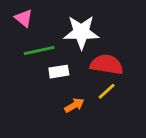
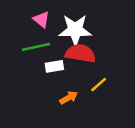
pink triangle: (24, 18) -> (41, 20), moved
red semicircle: (107, 65) -> (80, 53), moved

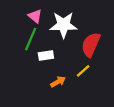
green line: (36, 47) -> (31, 39), turned -55
red semicircle: (80, 53) -> (91, 45), moved, turned -75

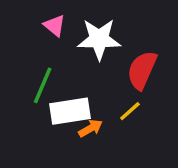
green line: (31, 39) -> (43, 85), moved
white rectangle: (46, 56) -> (70, 111), moved, size x1.6

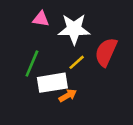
pink triangle: (55, 25) -> (41, 19), turned -30
yellow line: (130, 111) -> (77, 62), moved

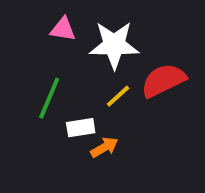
red semicircle: (106, 52) -> (163, 80), turned 40
white rectangle: (52, 83) -> (81, 128), size x0.6

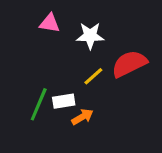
white star: (114, 45) -> (90, 36), size x0.7
green line: (49, 98) -> (39, 104), moved

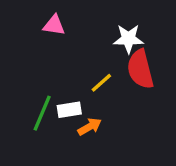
white star: (90, 36) -> (128, 39), moved
red semicircle: (129, 64) -> (140, 69), turned -78

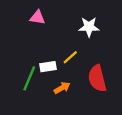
red semicircle: (140, 69) -> (97, 78), moved
white rectangle: (69, 110) -> (48, 67), moved

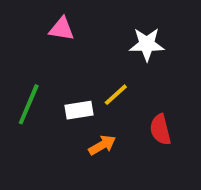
green line: (29, 78) -> (29, 104), moved
red semicircle: (97, 78) -> (160, 130), size x0.7

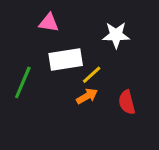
white rectangle: (79, 110) -> (66, 59), moved, size x1.5
orange arrow: (102, 145) -> (87, 96), moved

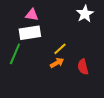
white star: (116, 35) -> (85, 14), moved, turned -30
white rectangle: (66, 59) -> (30, 33), moved

